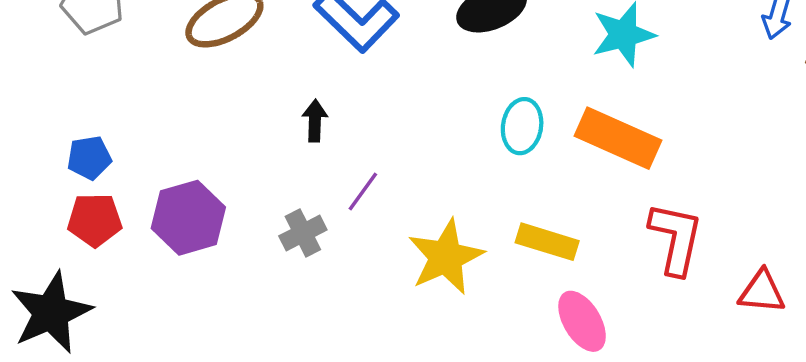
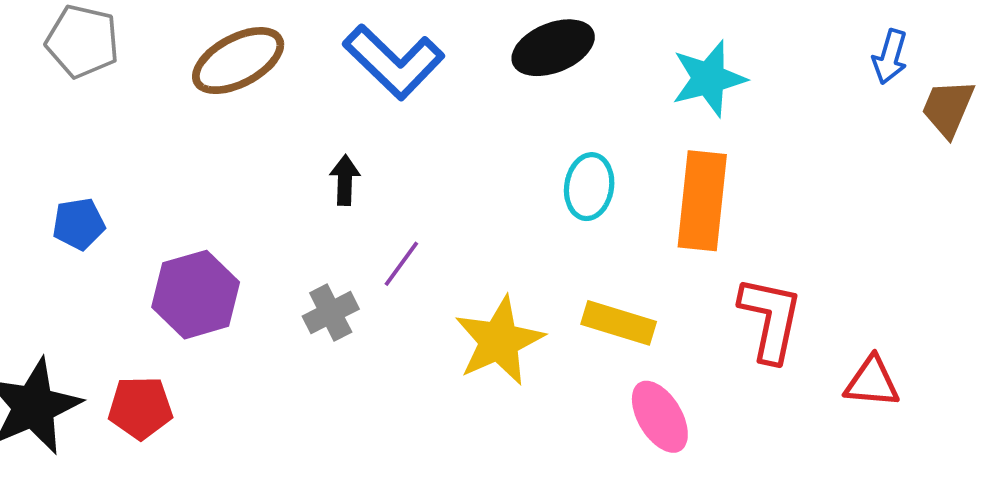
orange rectangle: (618, 138) -> (702, 201), turned 72
red pentagon: (95, 220) -> (140, 408), moved

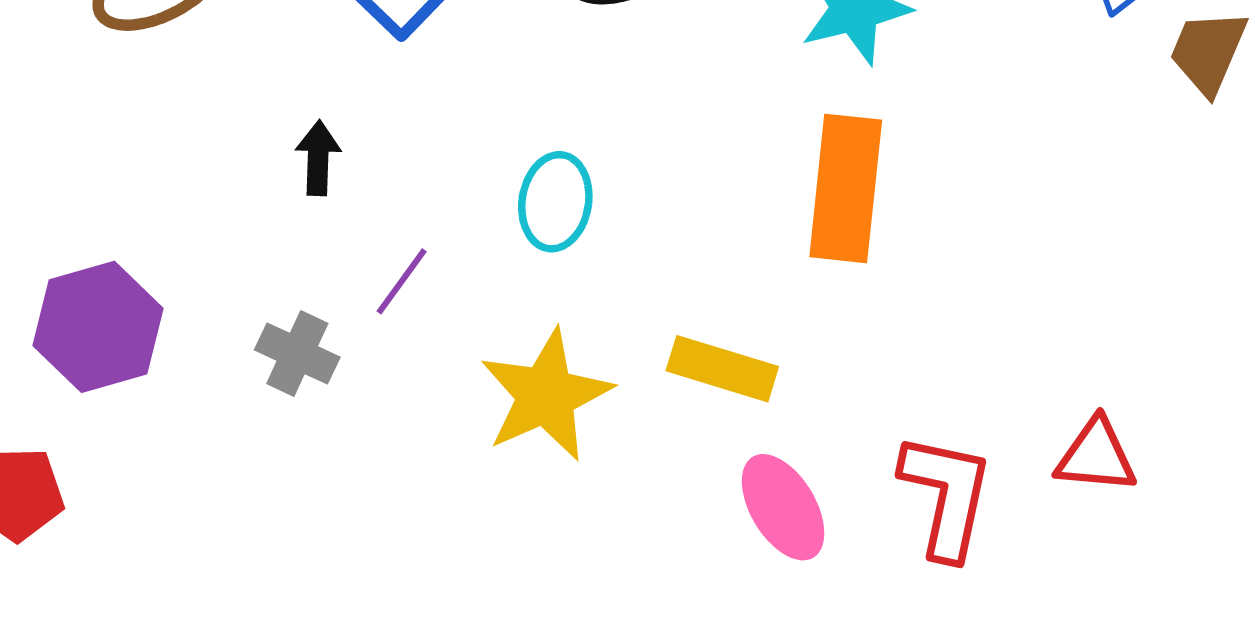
cyan ellipse: (589, 187) -> (555, 202), moved
gray cross: (331, 313) -> (297, 353), turned -38
red L-shape: (770, 319) -> (946, 496), moved

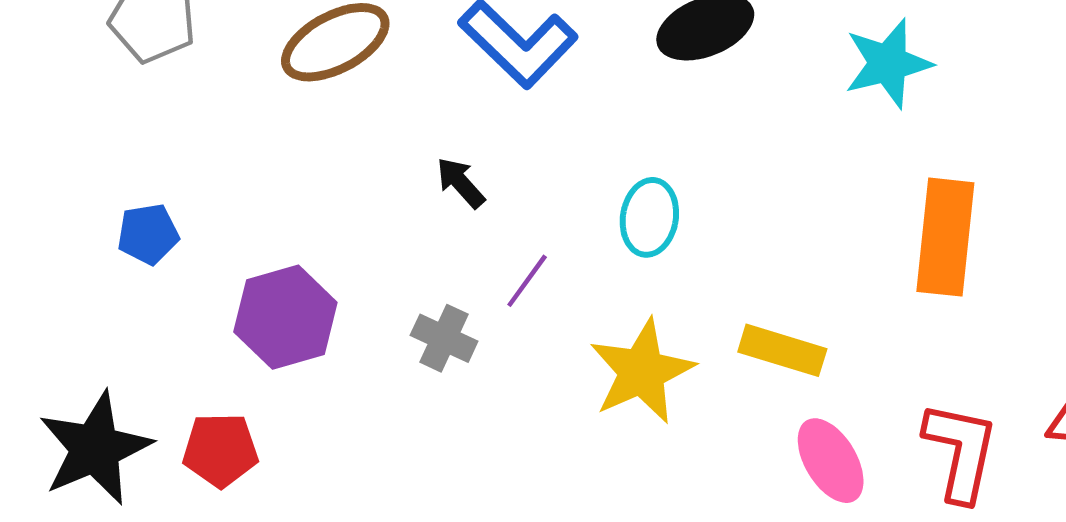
black arrow: (318, 158) -> (461, 183), turned -44
orange rectangle: (846, 188) -> (945, 237), moved

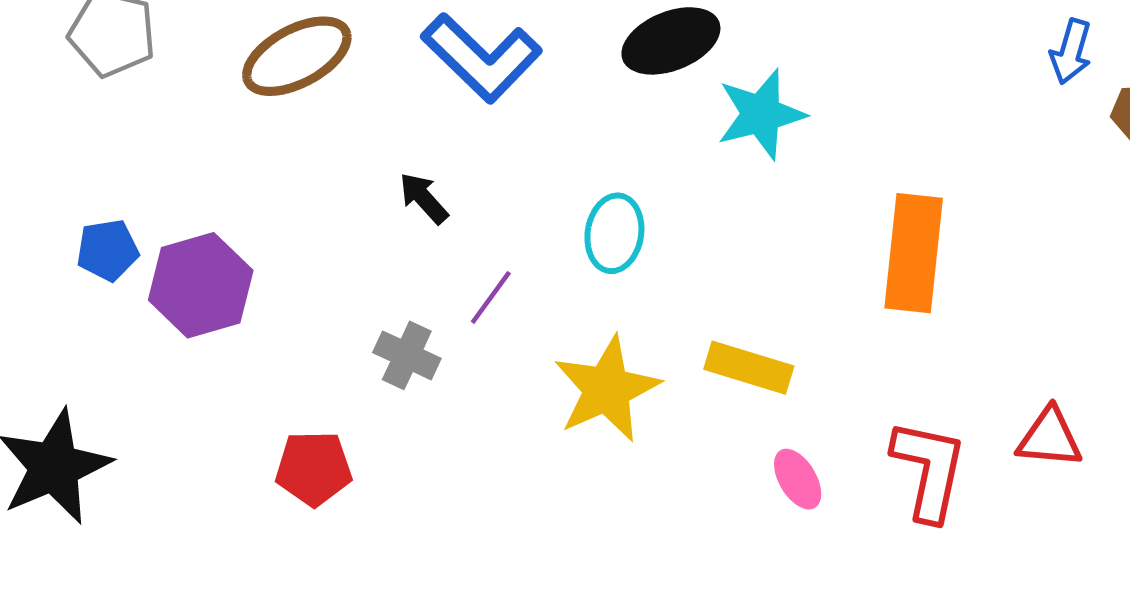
cyan star: (888, 63) -> (761, 114), moved
purple hexagon: (285, 317) -> (201, 285), moved
red pentagon: (220, 450) -> (314, 468), moved
pink ellipse: (831, 461) -> (798, 479), size x0.7

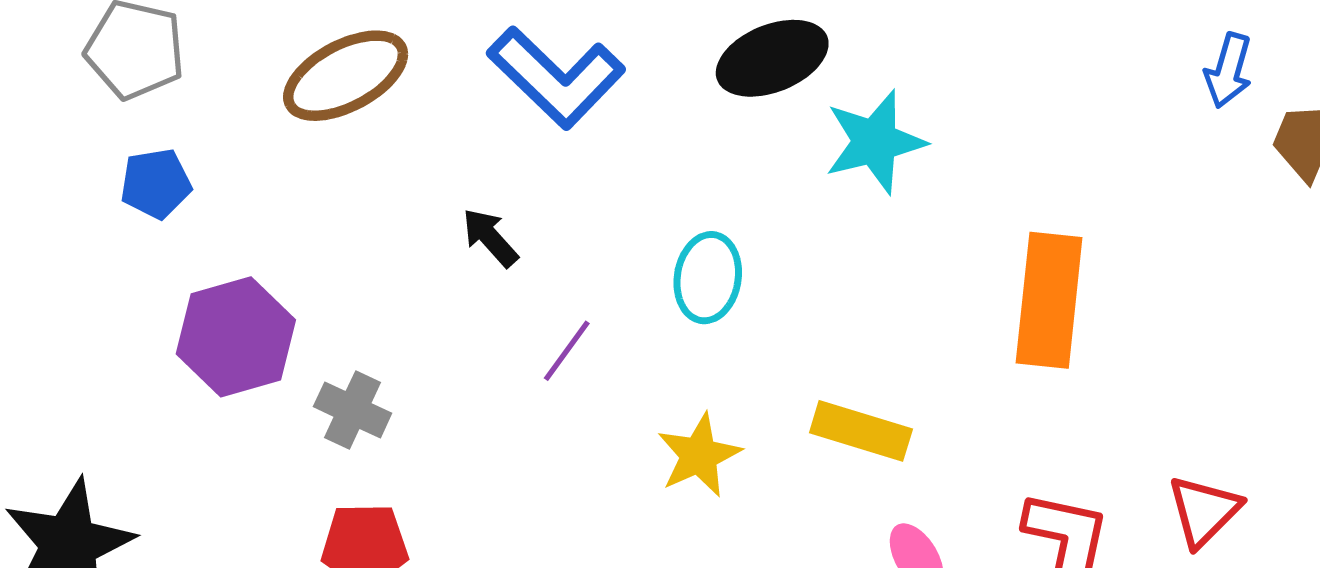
blue pentagon: (108, 250) -> (156, 184), moved
gray cross: (407, 355) -> (353, 410), moved
yellow star: (607, 389) -> (699, 455), size x0.7
red triangle: (1050, 438) -> (1204, 511), turned -50

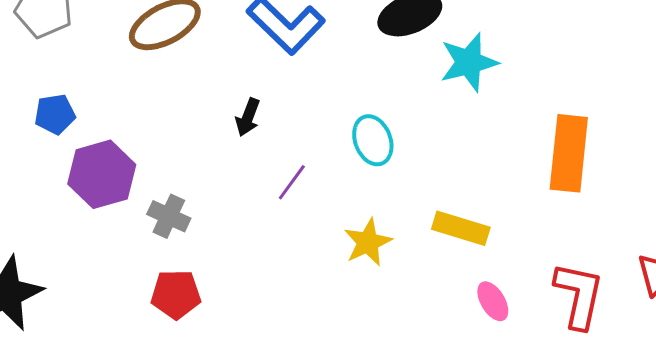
blue pentagon: (156, 184) -> (55, 114), moved
black arrow: (490, 238) -> (248, 117), turned -117
cyan ellipse: (708, 278) -> (373, 140), turned -30

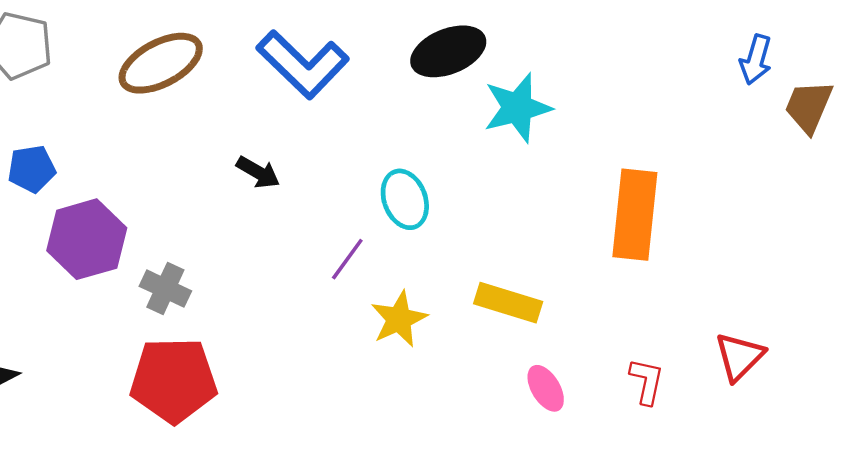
black arrow: (248, 117) -> (258, 172), turned -81
purple line: (292, 182) -> (347, 259), moved
red pentagon: (176, 294) -> (174, 380), size x1.5
red L-shape: (579, 295) -> (647, 381), size x0.6

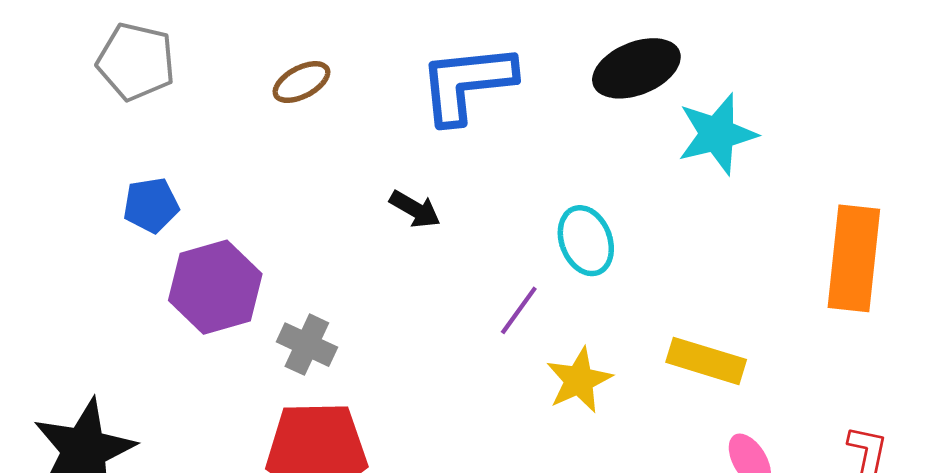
brown ellipse: (161, 63) -> (301, 82), size x0.6
blue L-shape: (303, 64) -> (467, 83), turned 130

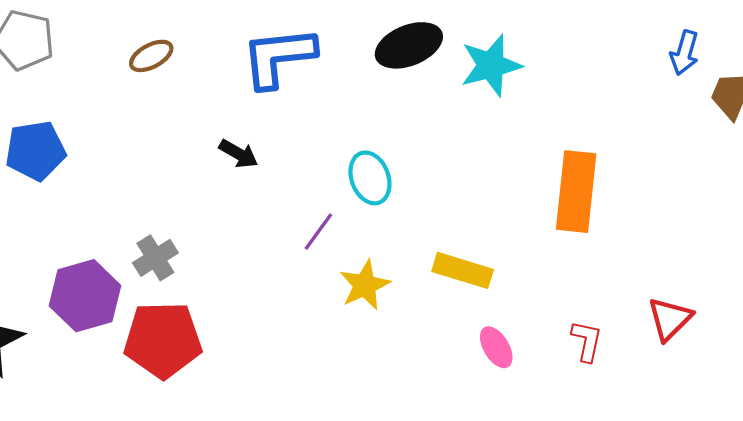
cyan star: (717, 134) -> (491, 65), moved
blue pentagon: (151, 205) -> (36, 151), size x1.4
purple hexagon: (215, 287) -> (85, 296), moved
gray cross: (307, 345) -> (155, 258), turned 33

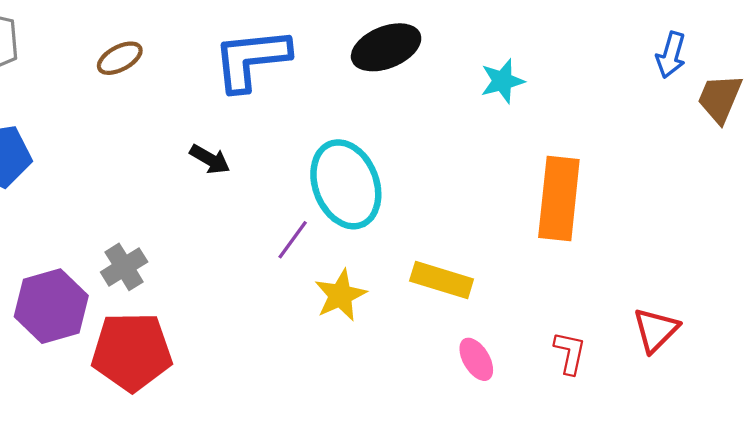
cyan star: (491, 65) -> (502, 81), moved, size x0.7
cyan ellipse: (370, 178) -> (346, 184), size x1.6

